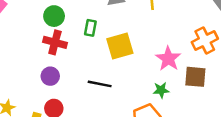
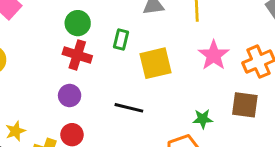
pink star: (168, 59) -> (214, 55), moved

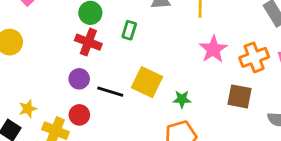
yellow square: (156, 63) -> (147, 82), moved, turned 36
black line: (129, 108) -> (110, 92), moved
green star: (203, 119) -> (182, 99), moved

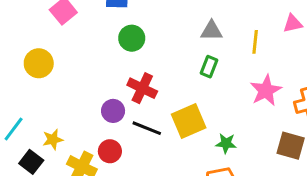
green rectangle: (129, 30) -> (209, 67), moved
red cross: (88, 42) -> (142, 88), moved
yellow square: (147, 82) -> (189, 121), turned 36

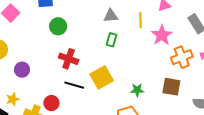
pink star: (266, 90) -> (162, 35), moved
purple circle: (113, 111) -> (22, 70), moved
green star: (226, 143) -> (137, 90), moved

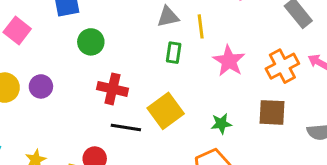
yellow line: (140, 20) -> (201, 26), moved
pink star: (162, 35) -> (229, 61), moved
purple circle: (22, 70) -> (41, 86), moved

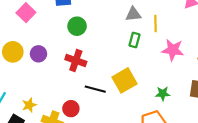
pink star: (229, 61) -> (173, 50), turned -30
red cross: (112, 89) -> (76, 60), moved

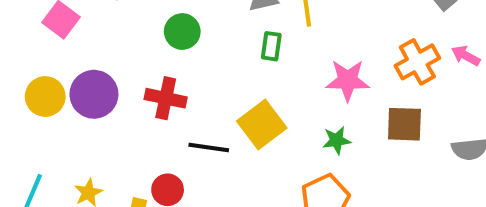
green circle: (77, 26) -> (182, 32), moved
pink star: (173, 50) -> (348, 80), moved
purple circle: (38, 54) -> (94, 94), size x1.5

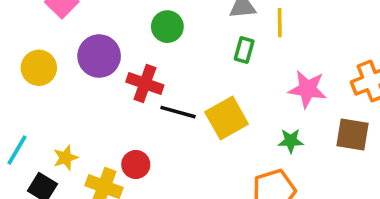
purple circle: (94, 94) -> (99, 56), moved
black line: (209, 147) -> (178, 112), moved

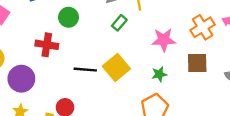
green rectangle: (244, 50) -> (119, 23), turned 35
purple circle: (99, 56) -> (21, 79), moved
red cross: (145, 83) -> (47, 45), moved

